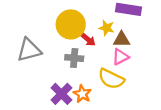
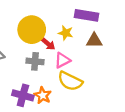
brown triangle: (122, 40) -> (94, 41), moved
pink triangle: (120, 57) -> (62, 60), moved
purple cross: (61, 94) -> (23, 95), turned -30

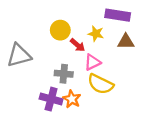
yellow circle: (32, 30) -> (60, 30), size x0.7
gray cross: (35, 61) -> (64, 74), moved

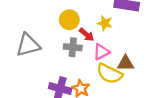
brown triangle: (126, 42) -> (125, 63), moved
gray cross: (64, 74) -> (73, 47), moved

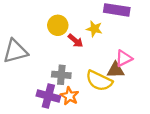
gray cross: (73, 47) -> (61, 75), moved
pink triangle: (101, 52) -> (124, 58), moved

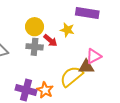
gray cross: (61, 75) -> (35, 47), moved
yellow semicircle: (99, 81) -> (71, 76), turned 115

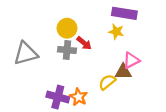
yellow star: (67, 30) -> (116, 32), moved
yellow semicircle: (71, 76) -> (107, 82), size x0.7

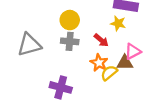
red arrow: (84, 43) -> (101, 40), moved
orange star: (78, 97) -> (99, 63), moved

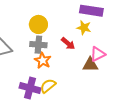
orange star: (99, 63) -> (43, 60), moved
yellow semicircle: (109, 73) -> (48, 86), moved

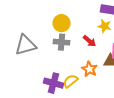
orange star: (43, 60) -> (90, 69), moved

